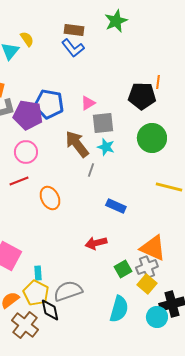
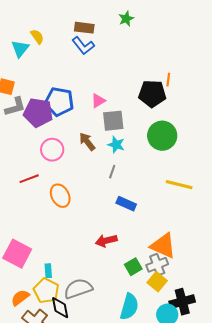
green star: (116, 21) -> (126, 19), size x0.7
brown arrow: (77, 144) -> (87, 142), size x0.7
pink circle: (26, 152) -> (52, 150), moved
gray line: (91, 170) -> (112, 172), moved

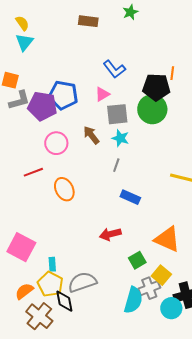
yellow semicircle: (37, 37) -> (22, 23), moved
blue L-shape: (83, 46) -> (114, 69), moved
green circle: (162, 136) -> (152, 109), moved
gray cross: (157, 265) -> (149, 288), moved

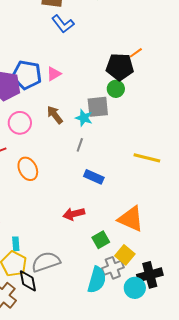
blue L-shape: (114, 69) -> (63, 24), moved
orange line: (172, 73) -> (136, 53), turned 48
pink triangle: (102, 94) -> (54, 74), moved
green circle: (152, 109) -> (116, 89), size x0.6
gray square: (117, 114) -> (98, 107), moved

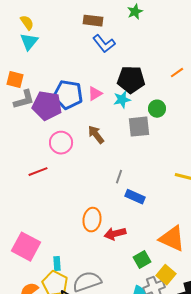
black pentagon: (120, 67) -> (131, 80), moved
cyan star: (84, 118) -> (122, 100), moved, turned -30
gray line: (80, 145) -> (119, 177), moved
orange ellipse: (28, 169) -> (92, 220), moved, turned 35

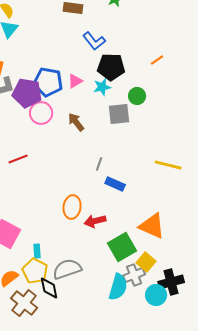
blue L-shape: (104, 44) -> (94, 41), moved
pink circle: (61, 143) -> (41, 113), moved
green square: (142, 260) -> (122, 247), size x1.6

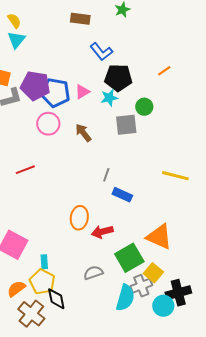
purple pentagon: (27, 93) -> (35, 86), moved
gray semicircle: (67, 269) -> (93, 273), moved, size x0.7

